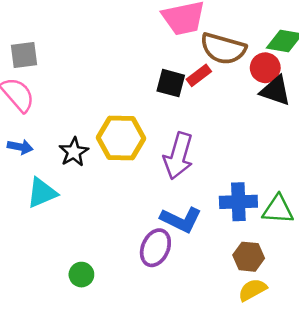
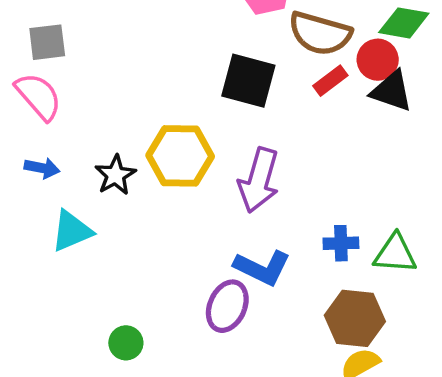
red rectangle: (199, 75) -> (330, 81), moved
black square: (171, 83) -> (248, 81), size x1.4
blue cross: (238, 202) -> (341, 243), size x0.7
brown hexagon: (249, 257) -> (355, 318), size x1.4

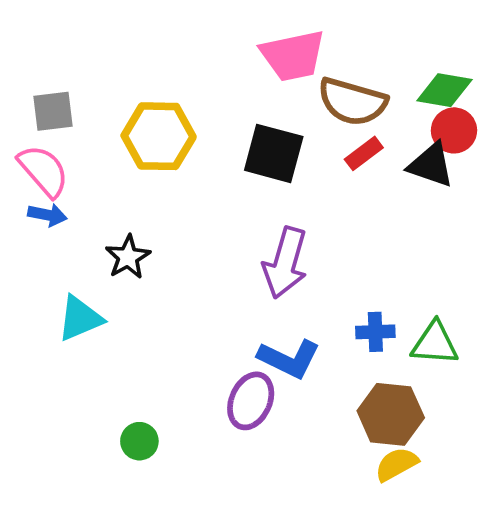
red circle: (378, 60) -> (454, 130), moved
yellow hexagon: (180, 156) -> (159, 136), moved
blue arrow: (42, 168) -> (47, 215), moved

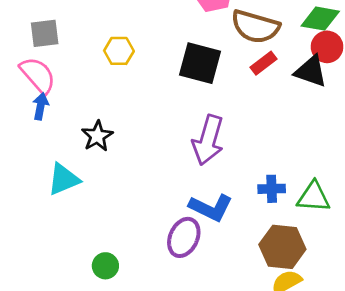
yellow hexagon: (159, 136) -> (119, 51), size x0.6
blue arrow: (47, 215) -> (41, 106), turned -90

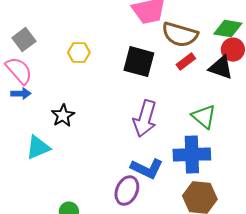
gray square: (45, 33) -> (24, 40), turned -30
blue arrow: (41, 106) -> (21, 94), turned 78
blue cross: (272, 189) -> (192, 155), size x1.8
green triangle: (314, 197) -> (204, 117), moved, turned 36

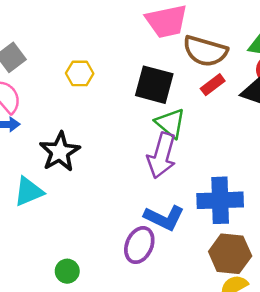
black star: (63, 116) -> (60, 152), size x1.4
green triangle: (204, 117) -> (170, 123), moved

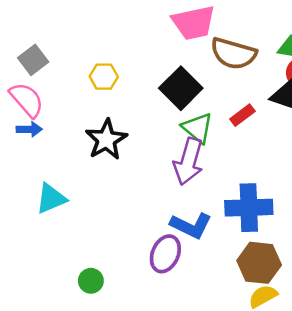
black square: (154, 85) -> (181, 88), turned 30
red rectangle: (213, 85) -> (242, 115), moved
black star: (60, 152) -> (106, 140), moved

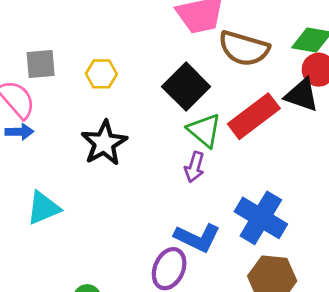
gray square: (33, 60) -> (41, 64), moved, turned 32
red rectangle: (242, 115) -> (254, 116), size x1.8
purple arrow: (188, 161) -> (194, 167), size x0.6
blue cross: (249, 208) -> (261, 218), turned 33

